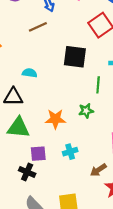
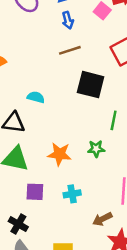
brown line: (38, 27) -> (70, 50), moved
black cross: (27, 172) -> (18, 224), moved

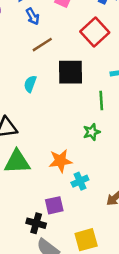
cyan semicircle: (36, 97) -> (30, 84), moved, turned -70
orange star: (59, 154) -> (60, 161), moved
purple square: (35, 192) -> (54, 205), moved

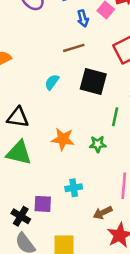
blue arrow: (33, 16) -> (83, 18), moved
orange star: (60, 161) -> (63, 139), moved

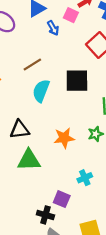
brown line: (74, 48) -> (32, 64), moved
cyan semicircle: (52, 82) -> (41, 91), size x1.5
purple square: (43, 204) -> (62, 199), turned 35

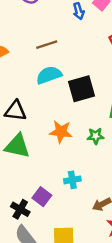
black square: (77, 81) -> (82, 89), moved, turned -30
cyan semicircle: (41, 91) -> (49, 75), turned 35

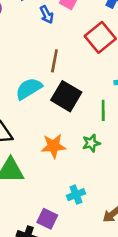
brown line: (47, 45) -> (54, 61), moved, turned -50
black square: (82, 89) -> (66, 96), turned -32

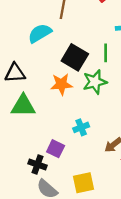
black square: (66, 96) -> (75, 57), moved
green star: (91, 143) -> (95, 82), size x1.5

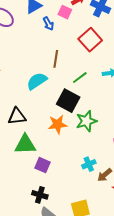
green line: (106, 53) -> (80, 78), moved, turned 56
cyan cross: (81, 127) -> (89, 164), moved
purple square: (56, 149) -> (42, 165), moved

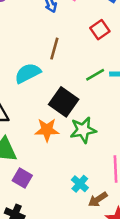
red square: (90, 40) -> (100, 30), size x0.7
green line: (80, 78) -> (95, 75), moved
cyan cross: (89, 164) -> (80, 184), turned -32

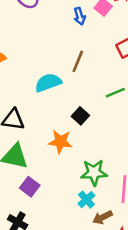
black square: (64, 102) -> (80, 116), size x0.6
green star: (83, 130) -> (94, 173), moved

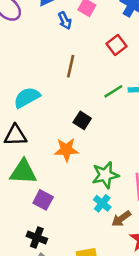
cyan semicircle: (48, 83) -> (27, 97), moved

